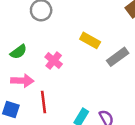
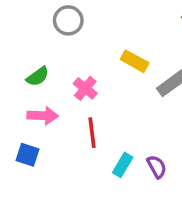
red line: (44, 102) -> (92, 133), moved

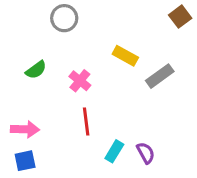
pink arrow: (43, 116) -> (25, 129), moved
blue square: (27, 155) -> (25, 161), moved, turned -30

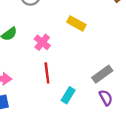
gray rectangle: (160, 76) -> (102, 74), moved
purple semicircle: (146, 153) -> (106, 98), moved

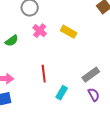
pink cross: (42, 42) -> (40, 31), moved

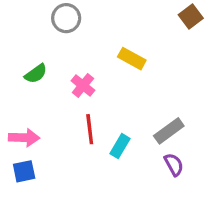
pink cross: (40, 31) -> (83, 85), moved
cyan rectangle: (62, 93) -> (120, 146), moved

